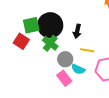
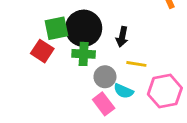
green cross: (50, 43) -> (84, 54), turned -35

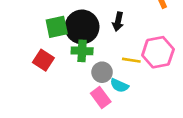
black arrow: (122, 37) -> (118, 22), moved
red square: (42, 51) -> (43, 60), moved
pink hexagon: (165, 91) -> (158, 52), moved

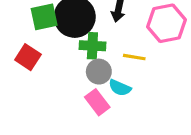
green cross: (82, 51) -> (92, 46), moved
pink hexagon: (158, 52) -> (166, 23), moved

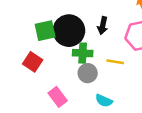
cyan semicircle: (120, 88) -> (104, 101), moved
pink rectangle: (97, 102) -> (58, 97), moved

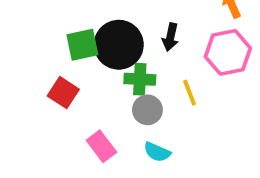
yellow line: (115, 62) -> (190, 93), turned 60
cyan semicircle: (104, 101) -> (157, 152), moved

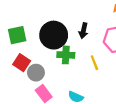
green square: (82, 45) -> (17, 35), moved
gray circle: (147, 110) -> (36, 73), moved

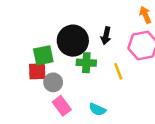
green square: (17, 35) -> (43, 55), moved
red square: (22, 63) -> (37, 71), turned -35

